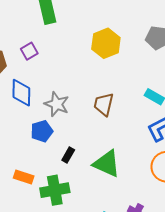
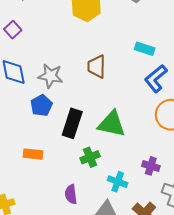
black rectangle: (68, 155) -> (72, 123), size x1.8
green cross: (55, 190) -> (90, 157), moved, size x0.7

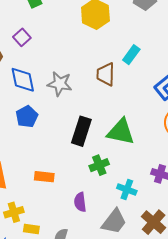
cyan rectangle: (145, 49) -> (131, 55), moved, turned -72
blue pentagon: (41, 105) -> (27, 117), moved
orange rectangle: (33, 154) -> (44, 177), moved

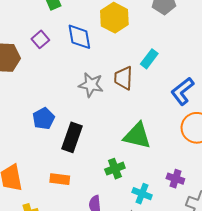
blue diamond: (23, 80) -> (79, 37), moved
gray star: (60, 84) -> (91, 85), moved
black rectangle: (81, 131) -> (72, 137), moved

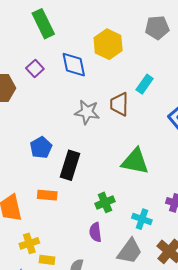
green cross: (115, 169) -> (105, 202), moved
orange rectangle: (60, 179) -> (47, 195), moved

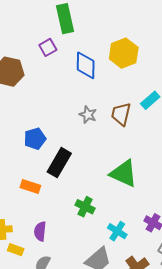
purple square: (35, 69) -> (48, 47), moved
gray star: (87, 112) -> (88, 115), size x0.7
green cross: (105, 202) -> (85, 207), turned 36
purple semicircle: (95, 232) -> (40, 231), moved

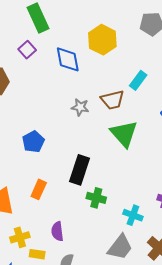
brown trapezoid: (121, 114) -> (112, 100), turned -105
black rectangle: (59, 163) -> (79, 170), moved
green triangle: (124, 173) -> (124, 134), moved, turned 36
orange rectangle: (30, 187) -> (39, 189), turned -72

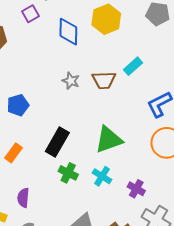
green triangle: (124, 134) -> (109, 140), moved, turned 40
cyan cross: (133, 215) -> (102, 176), moved

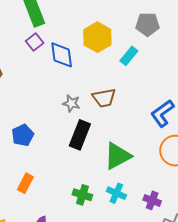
purple square: (30, 14) -> (35, 42), moved
cyan rectangle: (133, 66) -> (129, 56), moved
black rectangle: (57, 142) -> (80, 135), moved

